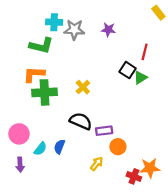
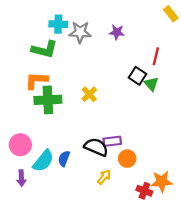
green triangle: (140, 77) -> (151, 84), turned -40
black semicircle: (81, 121) -> (96, 147), moved
cyan semicircle: (40, 149) -> (43, 161), size x1.5

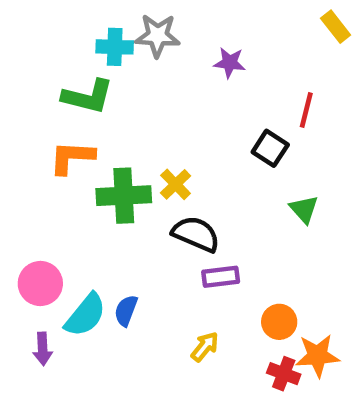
gray star: (80, 32) -> (158, 36), moved
green triangle: (151, 84) -> (304, 209), moved
green cross: (48, 100) -> (124, 196), moved
black semicircle: (96, 147) -> (196, 234), moved
orange circle: (127, 159) -> (279, 322), moved

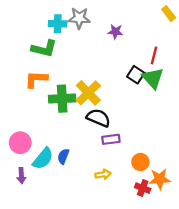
yellow cross: (176, 184) -> (88, 93), size x1.6
green triangle: (304, 209) -> (153, 78), moved, size x1.5
yellow arrow: (205, 347) -> (103, 174), turned 42

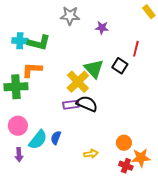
cyan cross: (58, 24) -> (20, 41), moved
green triangle: (153, 78) -> (94, 69), moved
green cross: (62, 99) -> (16, 87), moved
purple rectangle: (111, 139) -> (71, 105), moved

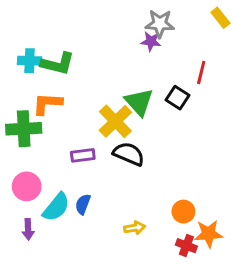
gray star: (70, 16) -> (160, 24), moved
purple rectangle: (71, 105) -> (83, 155), moved

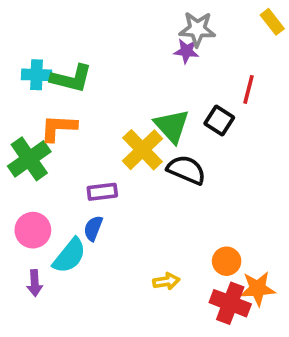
green cross: (24, 129) -> (29, 159), turned -32
black semicircle: (129, 154) -> (186, 170), moved
blue semicircle: (83, 204) -> (93, 228), moved
red cross: (186, 246) -> (230, 303), size x1.5

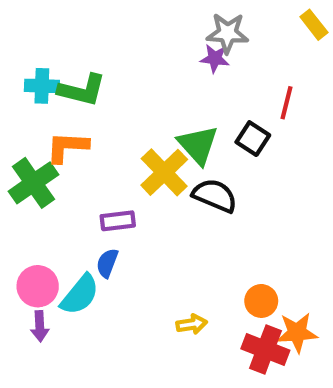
pink circle: (33, 230) -> (38, 286), moved

